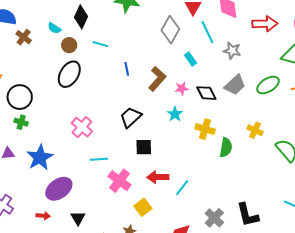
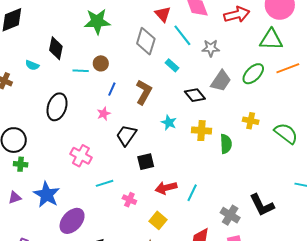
brown circle: (69, 45) -> (101, 63), moved
blue line: (127, 69) -> (112, 89), turned 48
pink star: (182, 88) -> (104, 114), moved
pink cross: (120, 181) -> (129, 200), size x0.6

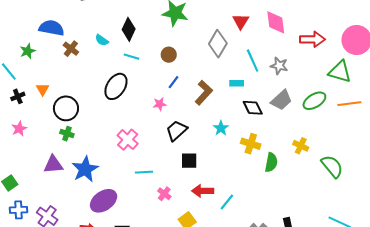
cyan line: (182, 35) -> (253, 61), moved
cyan rectangle: (172, 65) -> (237, 83), moved, turned -56
cyan line: (81, 71) -> (131, 57), moved
purple triangle: (15, 198) -> (53, 165), size x1.5

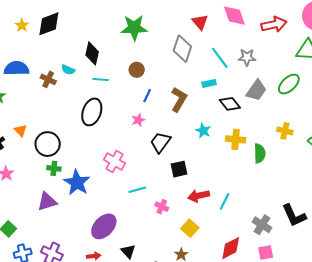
brown cross: (71, 49) -> (48, 79), moved
blue star: (85, 169) -> (77, 183), moved

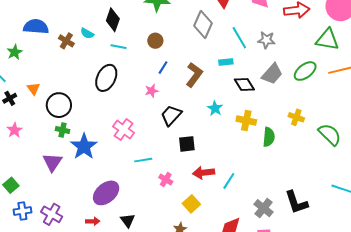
purple triangle: (47, 202) -> (52, 162), turned -45

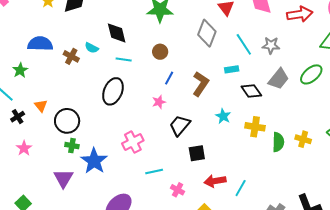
black diamond: (113, 20) -> (117, 33), turned -30
yellow cross: (296, 117) -> (303, 139), moved
pink cross: (124, 130) -> (133, 142), turned 30

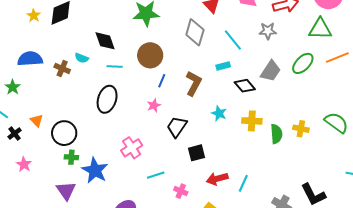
gray star: (271, 45) -> (268, 31), moved
brown circle: (160, 52) -> (150, 55), size x1.6

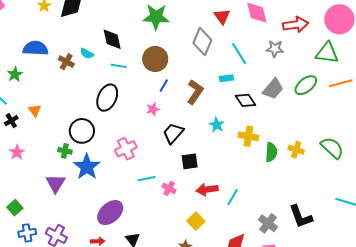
black circle: (64, 133) -> (82, 131), moved
pink cross: (181, 191) -> (169, 188), moved

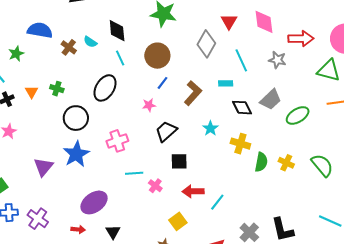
cyan line: (119, 66) -> (120, 58), turned 49
green ellipse: (306, 85) -> (298, 115), moved
green cross: (65, 151) -> (57, 89), moved

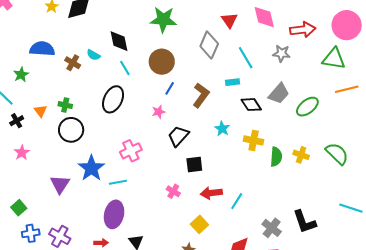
black circle: (76, 118) -> (71, 130), moved
cyan line: (134, 173) -> (118, 182), moved
purple ellipse: (94, 202) -> (114, 214), turned -36

